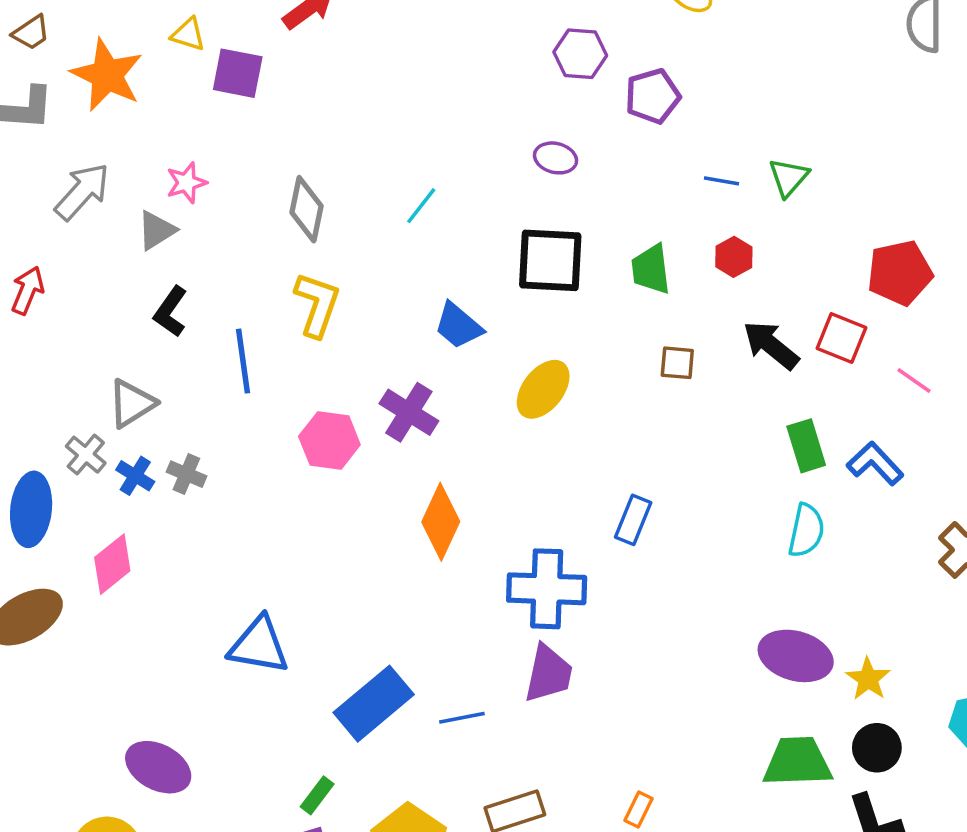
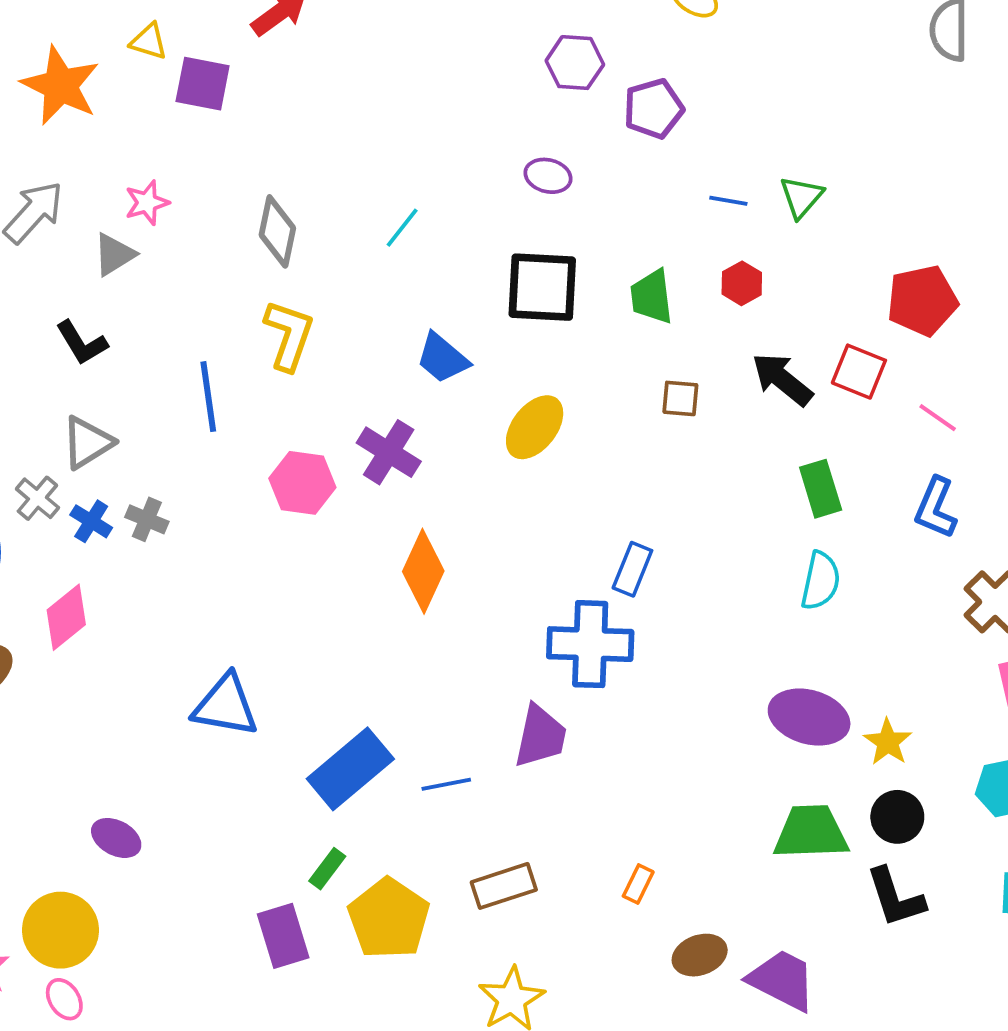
black L-shape: (171, 312) -> (82, 343), moved, turned -66
blue L-shape: (875, 463) -> (936, 508), moved, turned -114
blue cross: (547, 589) -> (590, 644), moved
purple ellipse: (158, 767) -> (116, 838), size x0.7
green rectangle: (317, 795) -> (327, 869), moved

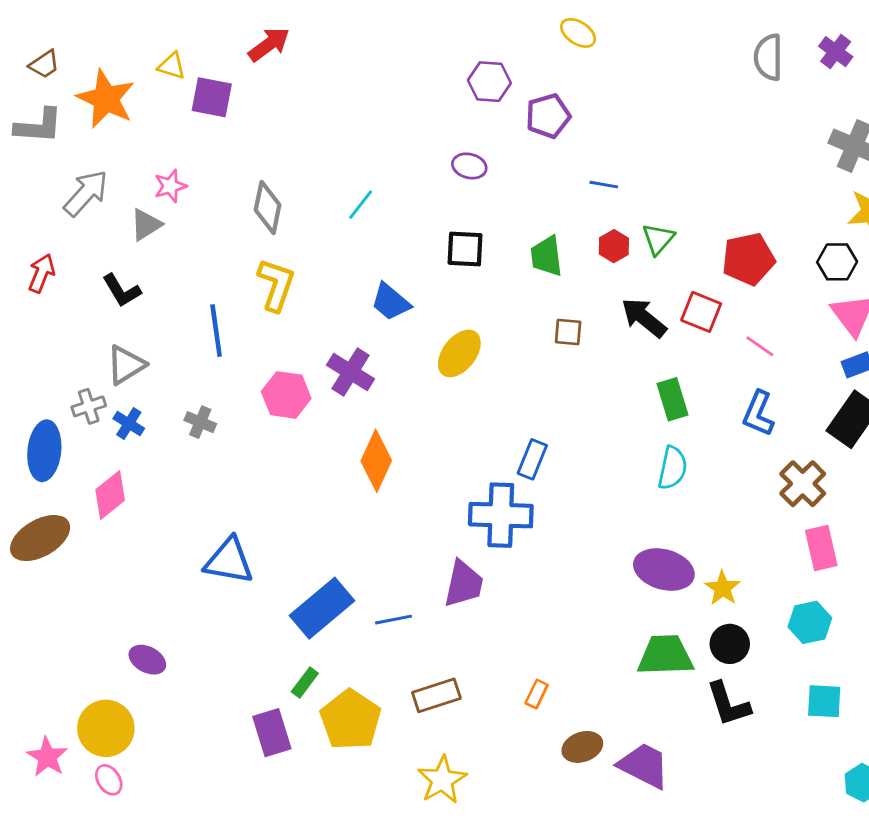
green triangle: (801, 197) -> (658, 239), moved
black square: (542, 287) -> (465, 249), size x0.7
gray cross: (37, 498) -> (89, 406), turned 32
gray cross: (147, 519) -> (200, 422), moved

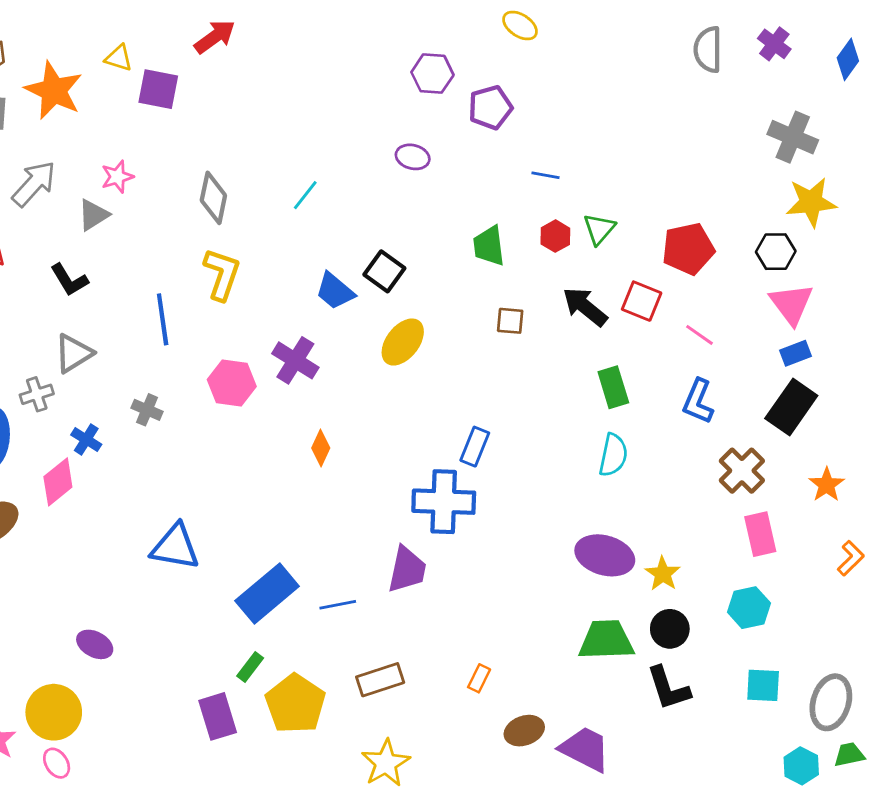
black square: (465, 249) -> (384, 271), moved, turned 33
blue cross: (129, 424) -> (86, 440), moved
orange diamond: (376, 461) -> (321, 448), size x0.6

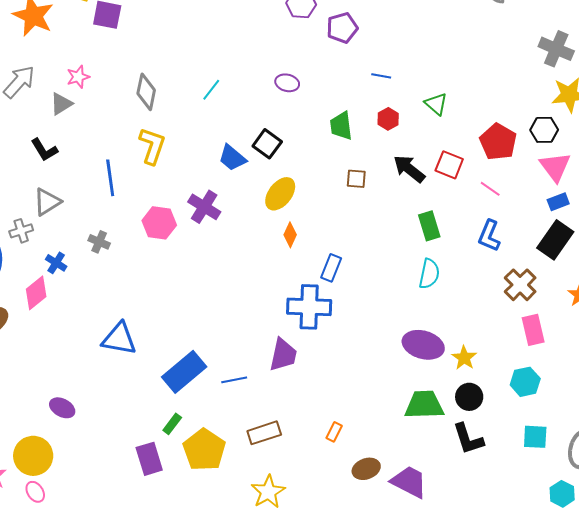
purple ellipse: (413, 157) -> (287, 83), moved
green triangle: (599, 229) -> (436, 104), moved, turned -30
red pentagon: (688, 249) -> (498, 142), moved, turned -30
orange diamond: (321, 448) -> (290, 235), moved

